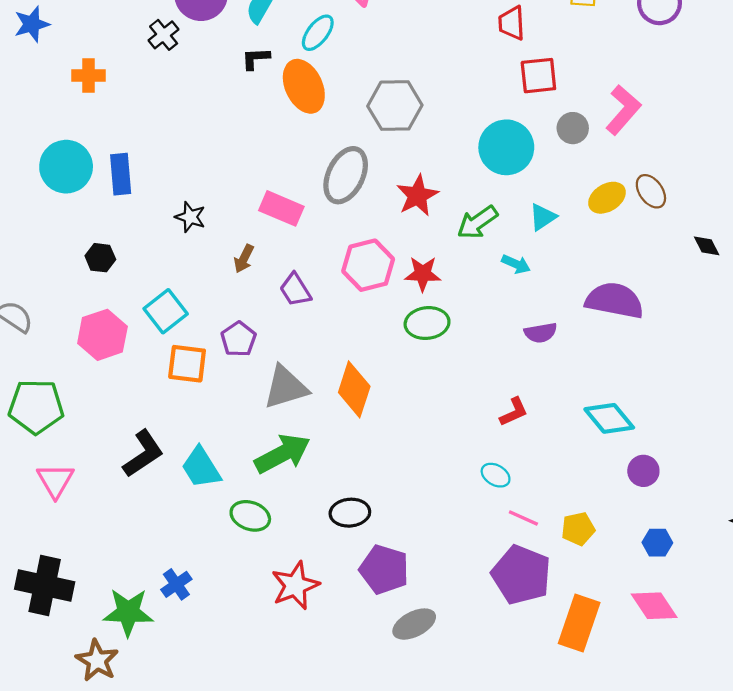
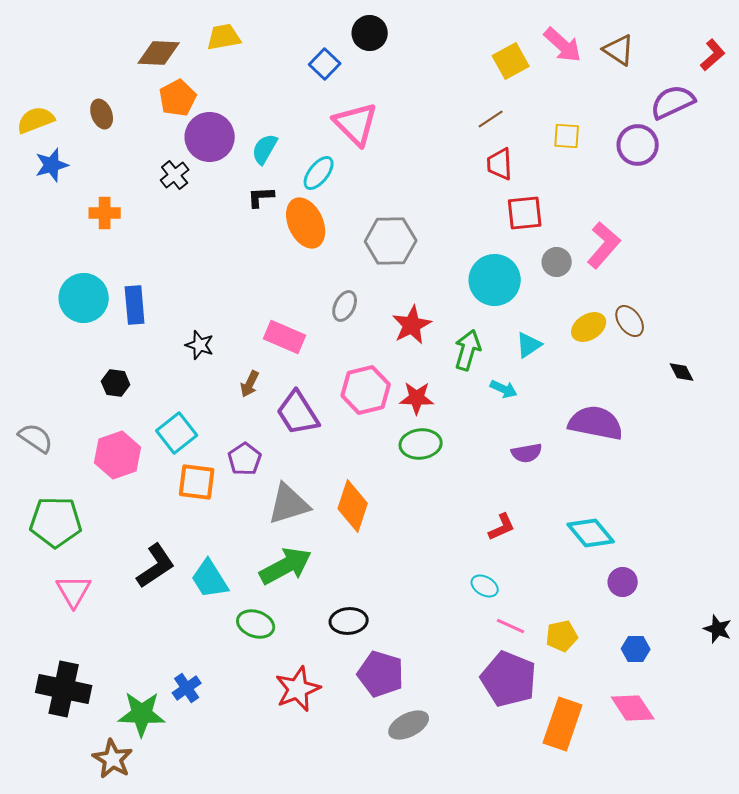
gray ellipse: (346, 175) -> (345, 306), size x0.6
green arrow: (477, 222) -> (468, 350), turned 141
purple trapezoid: (295, 290) -> (298, 413), size x1.4

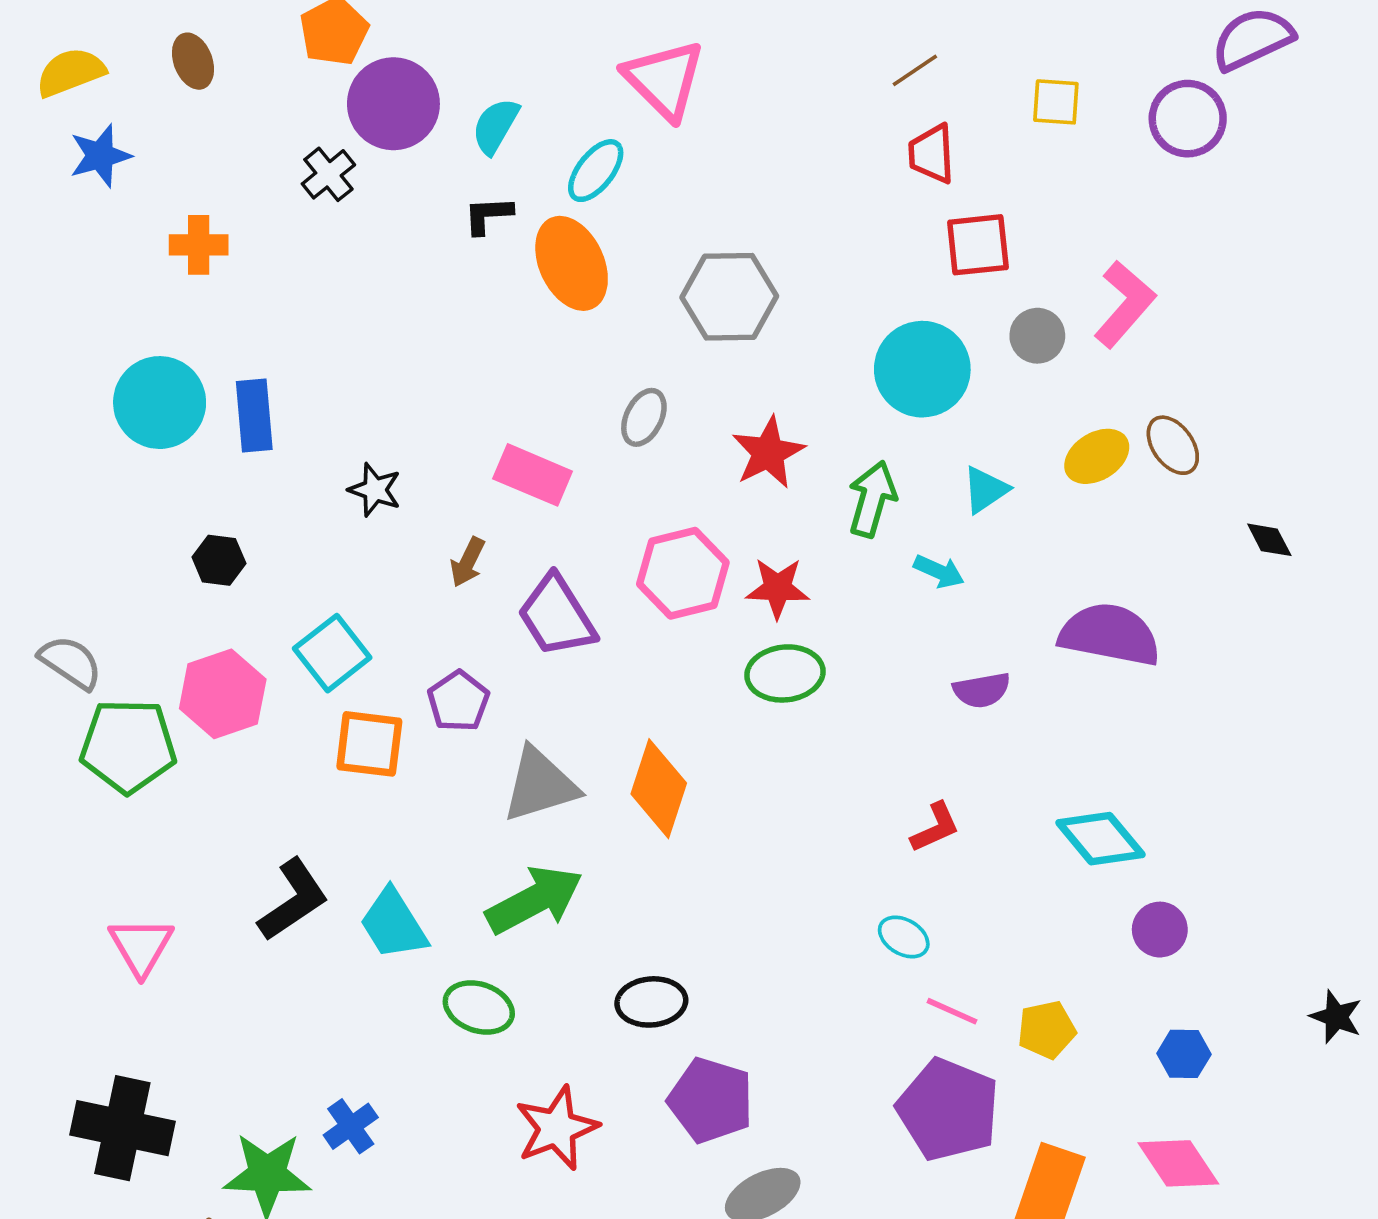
green pentagon: (56, 522) -> (128, 746), moved

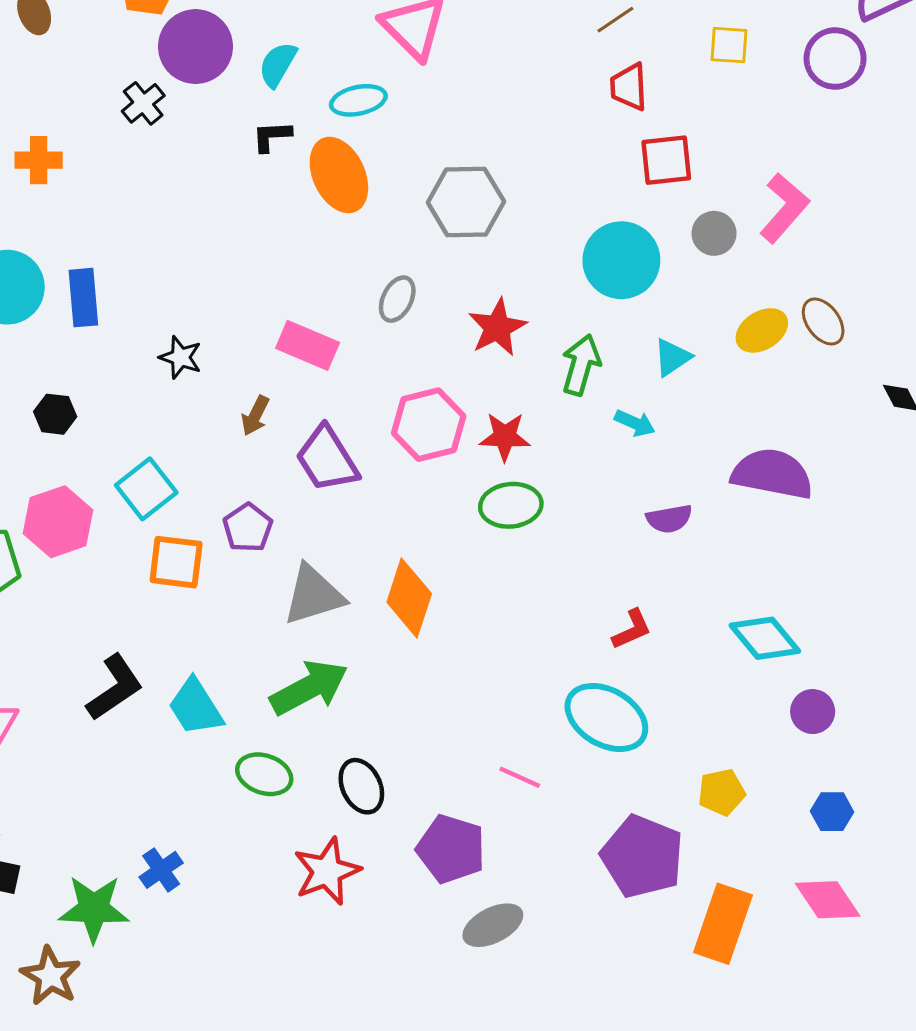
cyan ellipse: (596, 171) -> (358, 100), turned 40
cyan ellipse: (904, 937) -> (606, 717), size x2.0
black ellipse: (651, 1002) -> (361, 786), moved, turned 70
pink line: (952, 1011) -> (520, 777), moved

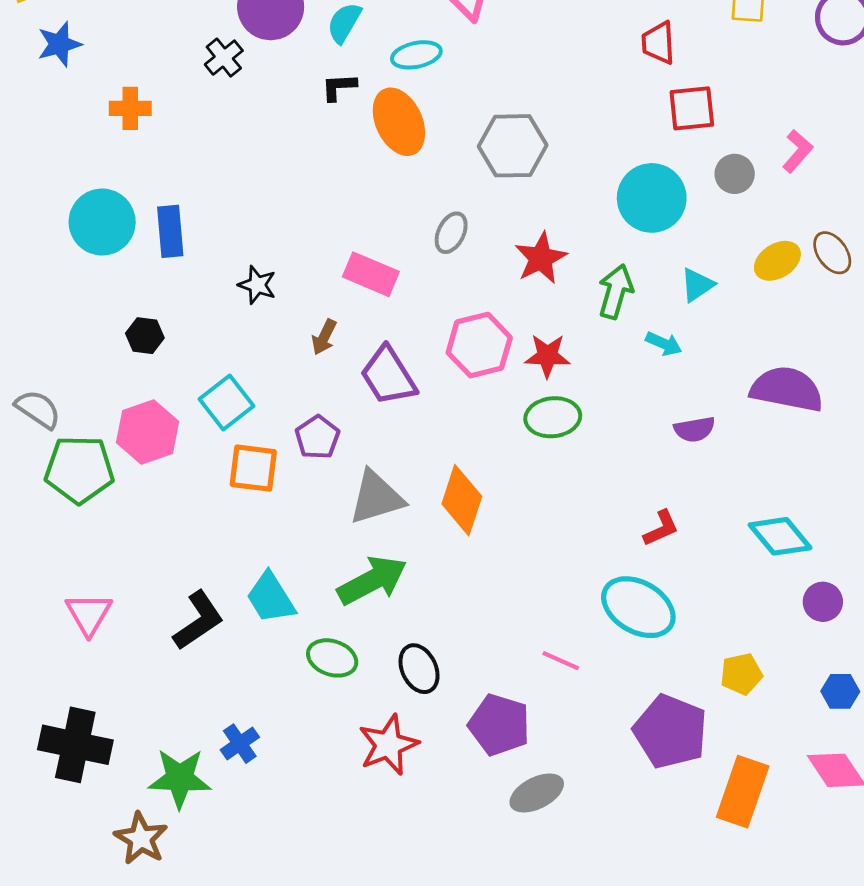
pink L-shape: (784, 208) -> (797, 151), size x0.7
black L-shape: (115, 688) -> (198, 620), moved

